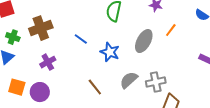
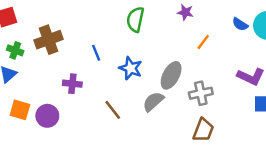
blue line: (81, 39) -> (96, 53), turned 32
gray ellipse: (144, 41) -> (171, 75), moved
purple cross: (48, 62) -> (72, 84), moved, turned 35
gray cross: (156, 82) -> (201, 93), moved

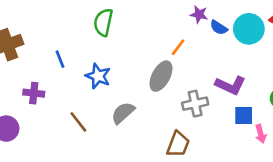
purple star: (185, 12) -> (199, 14), moved
gray ellipse: (171, 75) -> (161, 76), moved
gray cross: (201, 93) -> (195, 104), moved

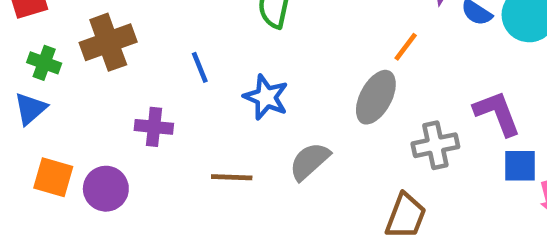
purple L-shape: (230, 85) -> (497, 113), turned -136
brown line: (78, 122) -> (232, 177), turned -50

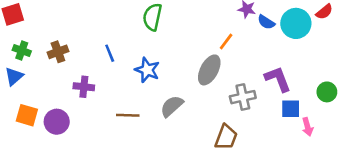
brown cross: (108, 42) -> (58, 52), moved, size x0.7

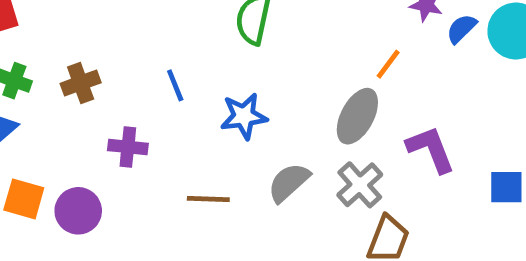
blue semicircle: (266, 22) -> (461, 29), turned 102
blue star: (147, 70) -> (244, 116), turned -30
purple L-shape: (278, 79) -> (431, 149), moved
gray cross: (243, 97) -> (360, 185), moved, turned -30

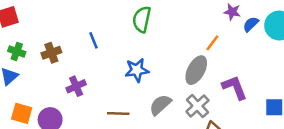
blue line: (175, 85) -> (93, 40), moved
purple cross: (128, 147) -> (76, 86), turned -30

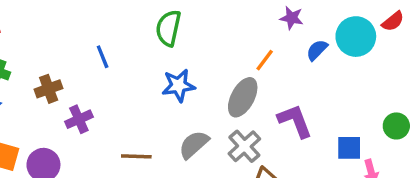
blue semicircle: (251, 24) -> (317, 50), moved
brown cross: (51, 53) -> (49, 89), moved
blue star: (137, 70) -> (179, 85), moved

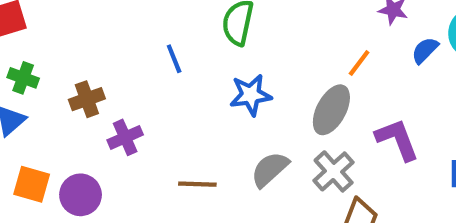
blue line: (103, 57) -> (174, 59), moved

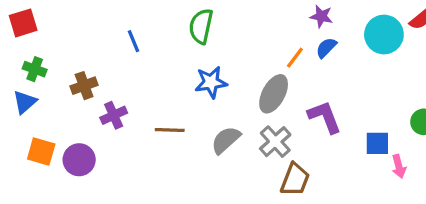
blue semicircle: (425, 50) -> (326, 48), moved
blue line: (174, 59) -> (133, 41), moved
brown line: (197, 184) -> (170, 130), moved

